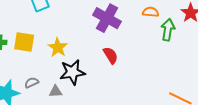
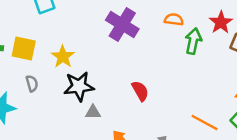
red semicircle: (111, 55) -> (140, 91), moved
gray semicircle: (32, 83) -> (32, 83), moved, turned 96
gray triangle: (56, 91) -> (93, 112), moved

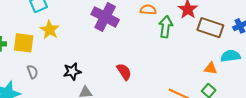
yellow star: (63, 57) -> (50, 30), moved
black star: (79, 86) -> (72, 71), size x0.7

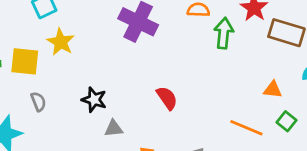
orange triangle: (211, 68) -> (273, 90), moved
black star: (72, 71) -> (94, 100), turned 30

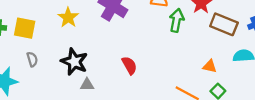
yellow star: (61, 42) -> (68, 17), moved
black star: (94, 100) -> (74, 62), size x1.4

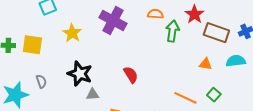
gray semicircle: (32, 59) -> (41, 81), moved
orange triangle: (210, 66) -> (206, 64), moved

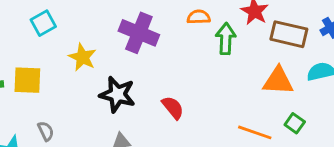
orange triangle: (206, 64) -> (278, 81), size x1.6
black star: (80, 74) -> (117, 94), moved

